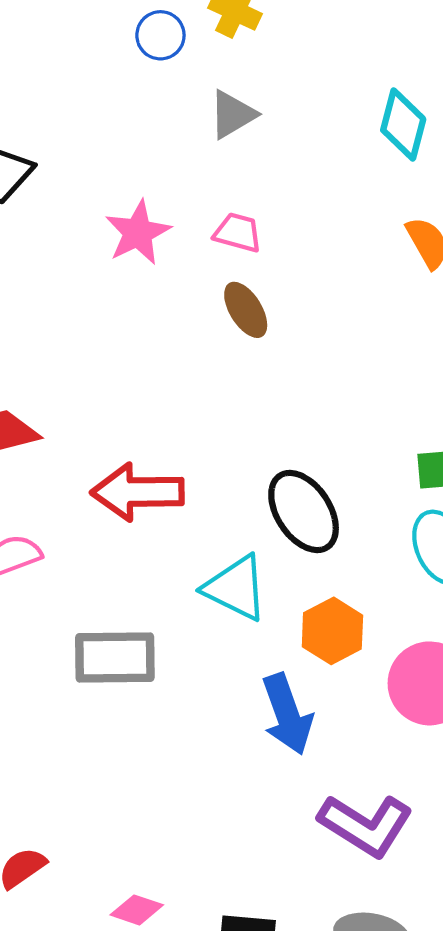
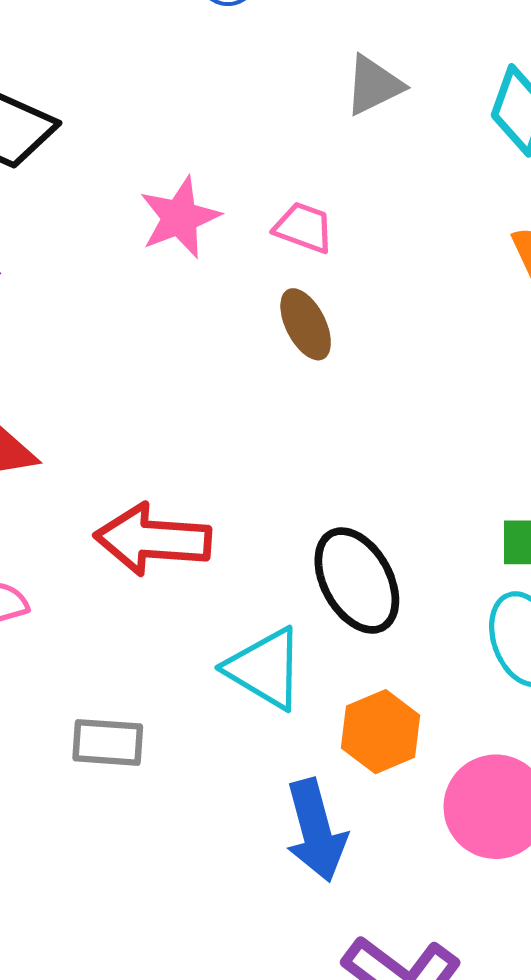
gray triangle: (232, 114) -> (374, 85), moved
gray rectangle: (115, 658) -> (108, 742), size x0.7

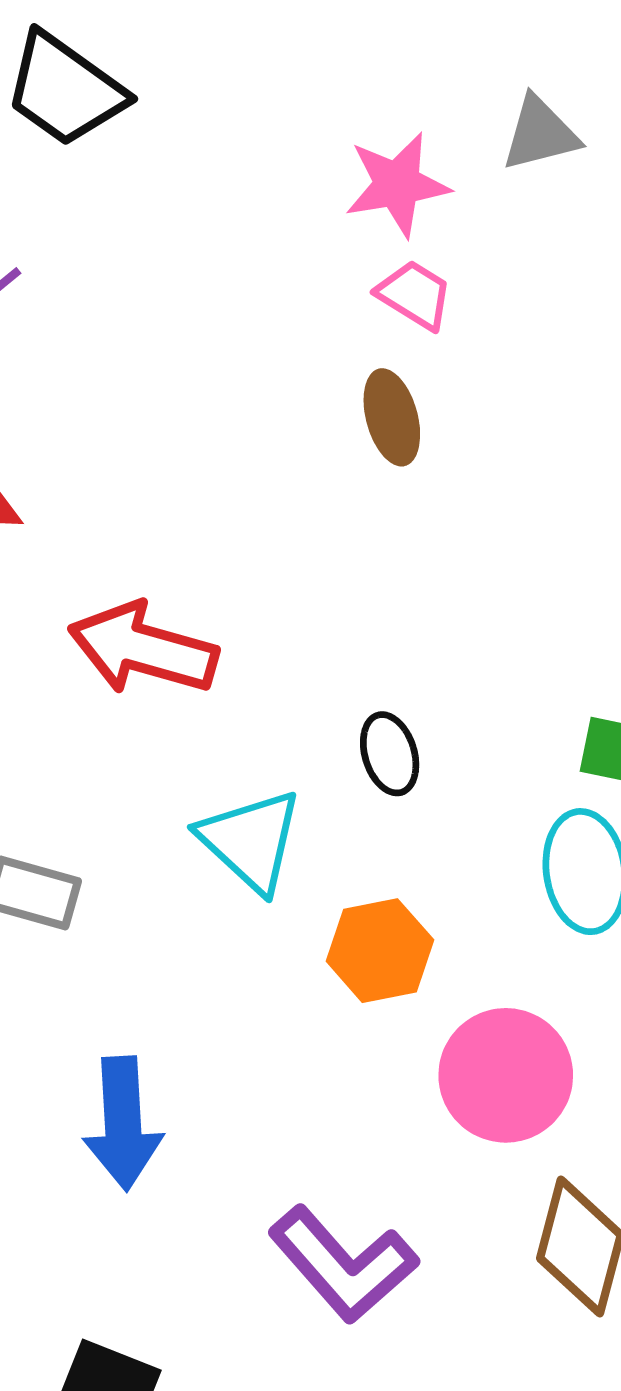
pink star: (180, 217) -> (397, 184), moved
black ellipse: (357, 580) -> (390, 754), size x0.6
blue arrow: (316, 830) -> (123, 1123), moved

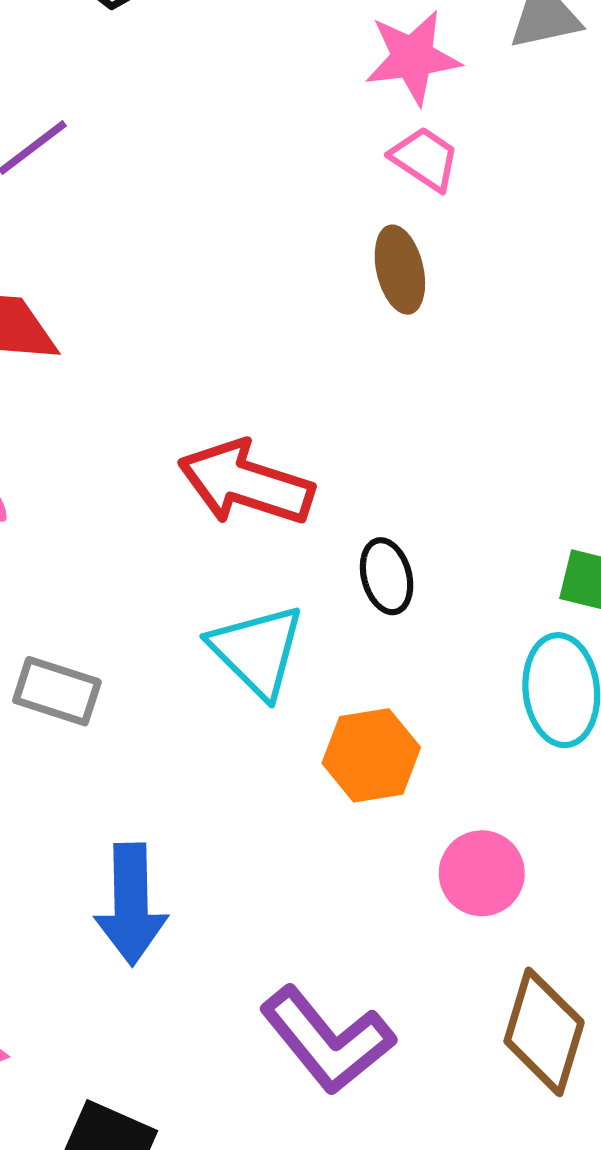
red arrow: (143, 649) -> (246, 483), moved
pink circle: (506, 1075) -> (482, 873), size x0.7

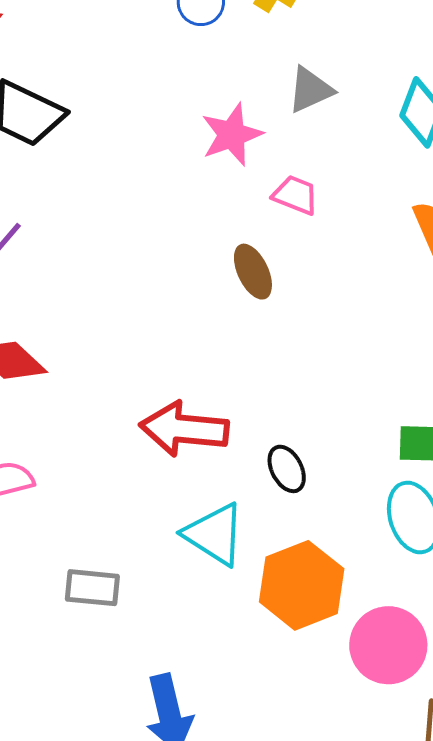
pink trapezoid: (425, 159) -> (295, 195), moved
orange hexagon: (371, 755) -> (302, 585), size x1.4
pink circle: (482, 873) -> (388, 645), size x1.4

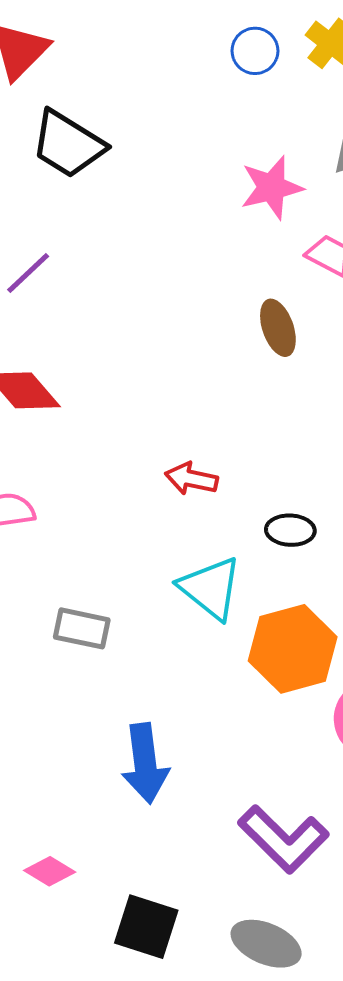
red arrow: (184, 429) -> (191, 479), size x0.6
black ellipse: (287, 469) -> (290, 530), turned -66

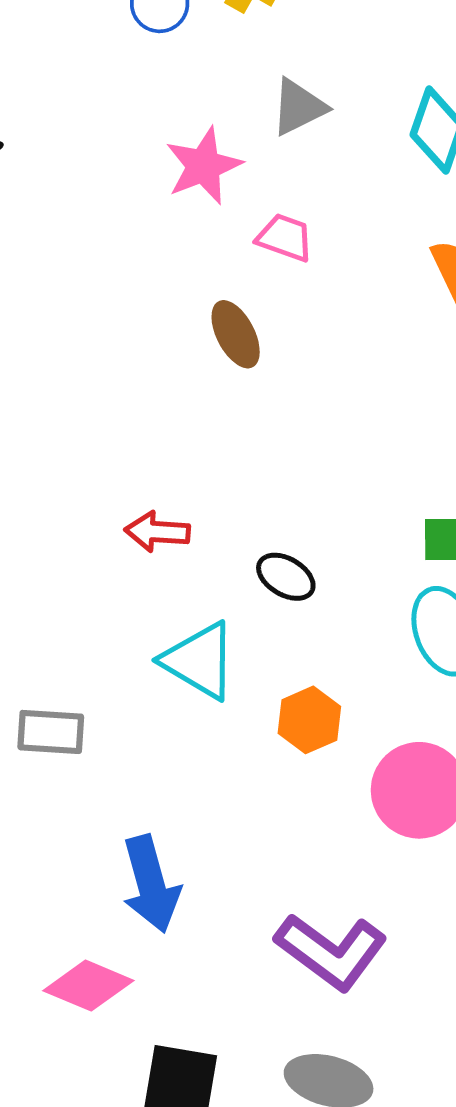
black ellipse: (290, 530) -> (286, 577), turned 36
orange hexagon: (293, 649) -> (309, 720), size x0.6
pink diamond: (50, 871) -> (88, 986), moved, size x1.4

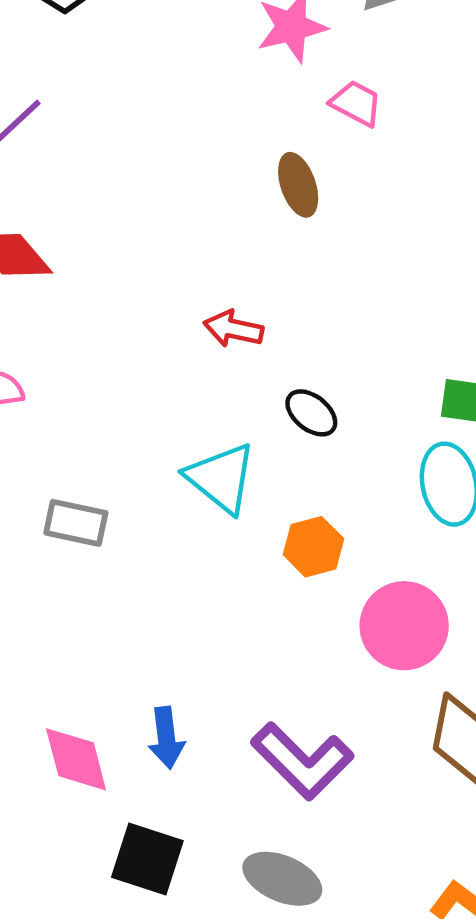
red arrow: (157, 532) -> (233, 329), moved
blue arrow: (151, 884) -> (166, 738), moved, size x0.7
pink diamond: (88, 986) -> (76, 759), turned 44

